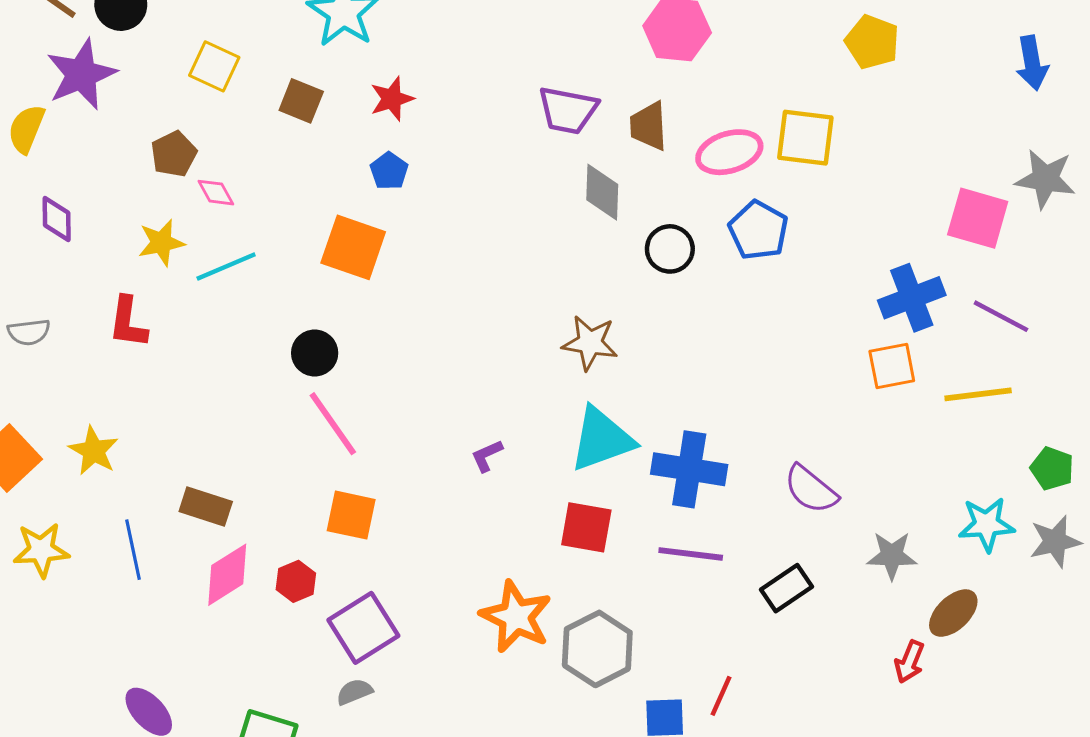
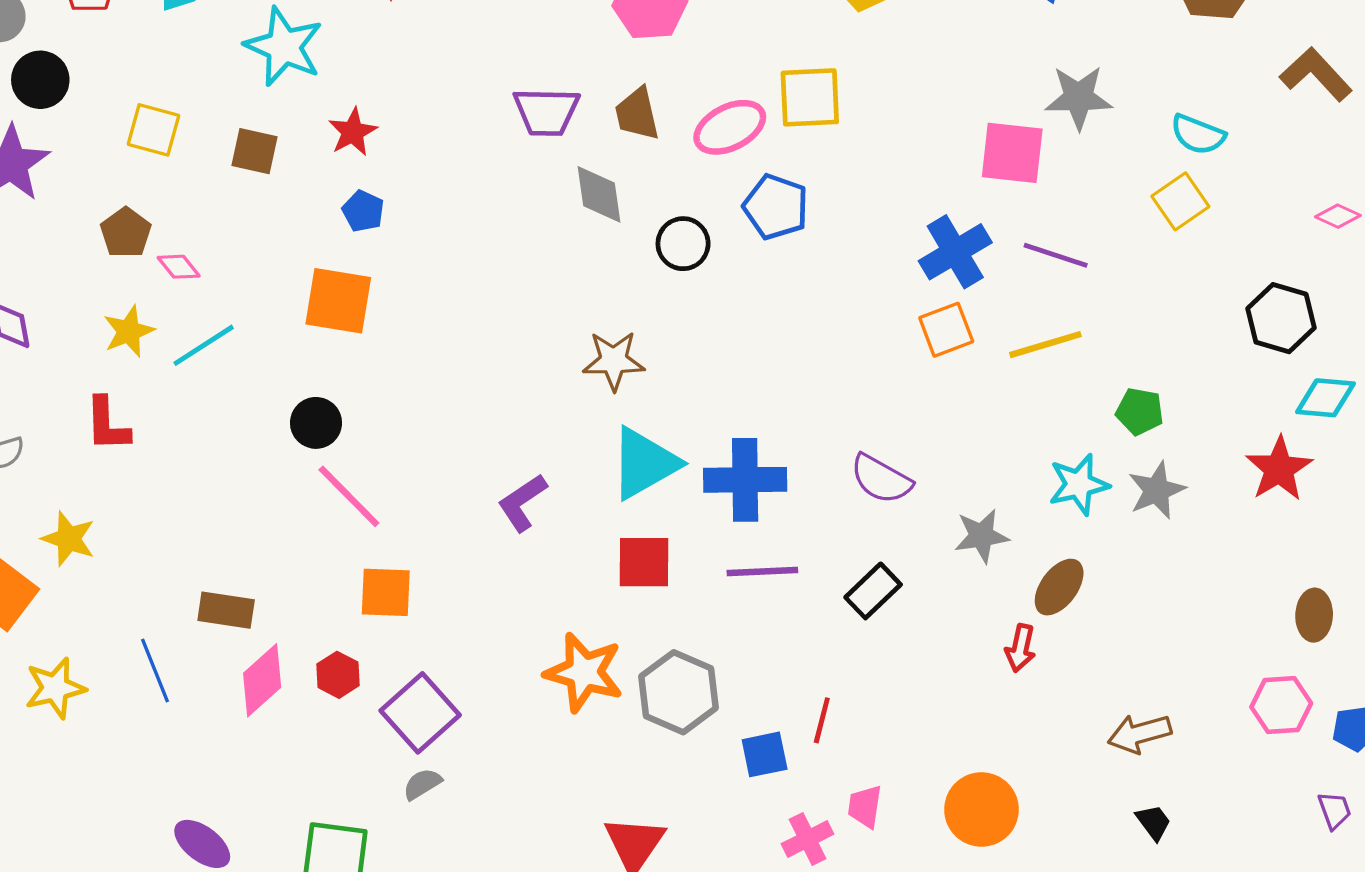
yellow star: (94, 451) -> (68, 539), moved
purple L-shape: (487, 456) -> (522, 503), size x1.5

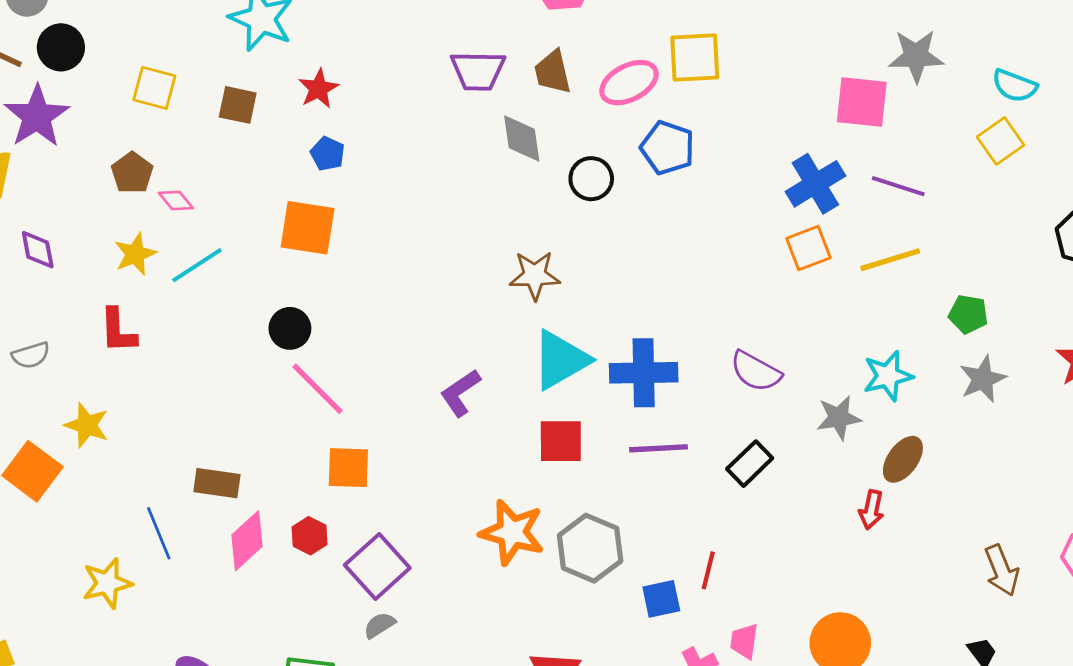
cyan star: (1079, 484) -> (888, 376), moved
yellow star: (55, 688) -> (107, 583), moved
brown arrow: (1140, 734) -> (1002, 570), moved, turned -96

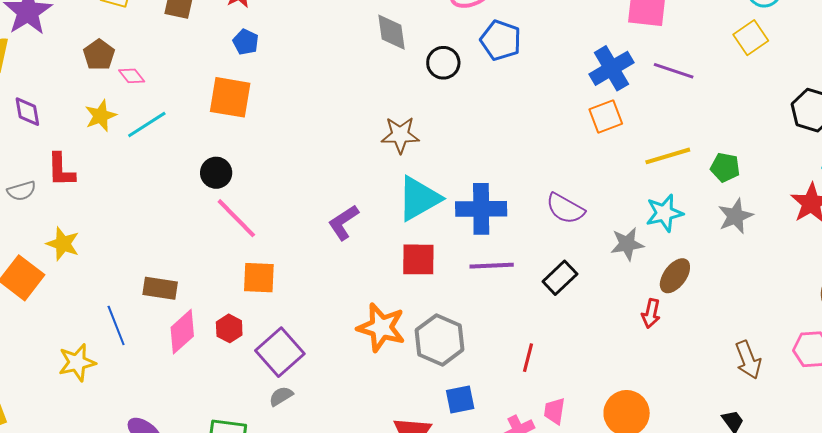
yellow line: (890, 260) -> (668, 156), moved
red L-shape: (118, 331) -> (61, 170), moved
blue square: (661, 599) -> (460, 399), moved

